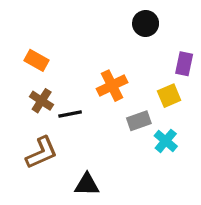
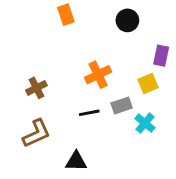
orange rectangle: (37, 60) -> (66, 15), moved, turned 42
brown cross: (42, 101) -> (36, 88), turned 30
black line: (70, 114) -> (89, 113), moved

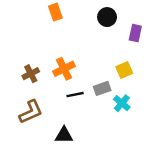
purple rectangle: (161, 56) -> (135, 33), moved
orange cross: (98, 75) -> (64, 69), moved

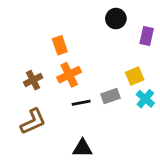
orange rectangle: (55, 12) -> (60, 45), moved
cyan cross: (122, 103) -> (145, 99), moved
black triangle: (64, 135) -> (82, 148), moved

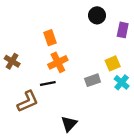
brown cross: (33, 80) -> (12, 61), moved, turned -32
black line: (81, 103) -> (48, 84), moved
black triangle: (82, 148) -> (69, 124), turned -48

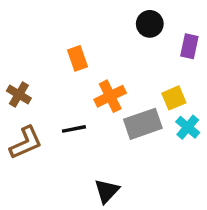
orange cross: (58, 62) -> (110, 96), moved
gray rectangle: (93, 80) -> (143, 124), size x1.5
brown L-shape: (28, 101) -> (26, 143), moved

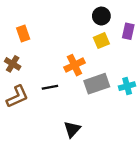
orange rectangle: (77, 58) -> (23, 34), moved
yellow square: (174, 98) -> (101, 41), moved
cyan cross: (188, 127) -> (127, 86), turned 35

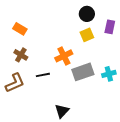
orange rectangle: (23, 34) -> (20, 29), turned -40
brown cross: (13, 64) -> (21, 55), moved

